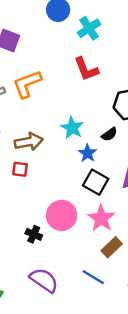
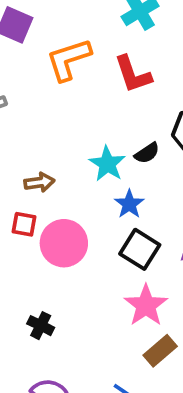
orange L-shape: (27, 84) -> (69, 59), moved
black semicircle: (109, 134) -> (147, 153), moved
brown arrow: (29, 142) -> (39, 182), size x0.7
pink circle: (62, 215) -> (64, 243), moved

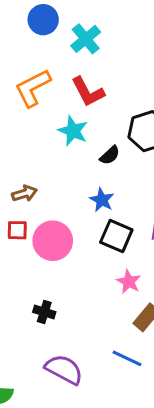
cyan star: (107, 164) -> (73, 131), moved
pink star: (146, 305) -> (129, 282), size x0.7

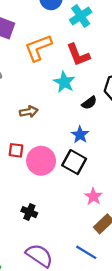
brown arrow: (25, 194) -> (29, 112), moved
black square: (116, 236) -> (74, 162), moved

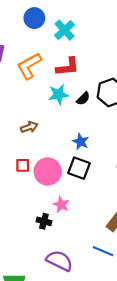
red L-shape: (78, 55) -> (68, 67), turned -65
cyan star: (64, 82) -> (58, 94), turned -30
black semicircle: (89, 103) -> (83, 99), moved
pink star: (93, 196) -> (61, 205), moved

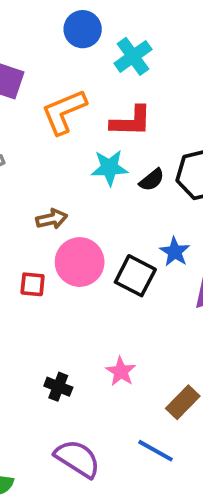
blue star: (81, 142) -> (175, 252), moved
black square: (79, 168) -> (135, 276), moved
pink circle: (48, 172) -> (80, 262), moved
pink star: (61, 205) -> (121, 372), moved

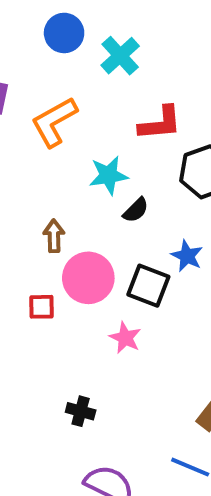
red L-shape: (131, 121) -> (160, 123), moved
black semicircle: (152, 180) -> (136, 210), moved
brown arrow: (52, 219) -> (54, 236), turned -72
pink star: (121, 372) -> (125, 338), moved

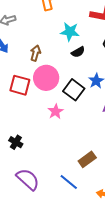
red square: (42, 307) -> (20, 85), size x1.5
black cross: (81, 411) -> (16, 142), moved

